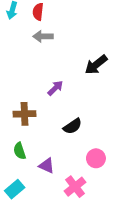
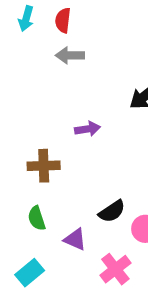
purple arrow: (55, 88) -> (87, 129), turned 35
black semicircle: (73, 126) -> (112, 211), moved

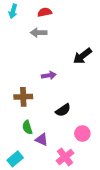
red semicircle: (63, 20) -> (45, 12), moved, turned 72
black semicircle: (112, 211) -> (63, 110), moved
green semicircle: (37, 218) -> (27, 127), moved

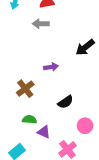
brown cross: (23, 97) -> (25, 89), turned -36
green semicircle: (27, 127) -> (29, 120), turned 112

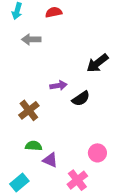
gray arrow: (41, 24) -> (31, 39), moved
black semicircle: (65, 102) -> (81, 99), moved

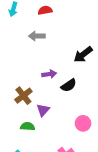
gray arrow: (31, 39) -> (37, 36), moved
pink circle: (97, 153) -> (83, 123), moved
purple triangle: (50, 160) -> (43, 110), moved, turned 48

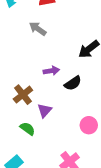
gray arrow: (37, 36) -> (38, 29), turned 35
green semicircle: (28, 126) -> (28, 129), turned 32

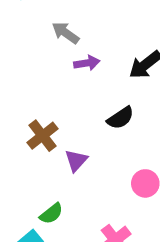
purple arrow: (51, 71) -> (87, 63), moved
green semicircle: (28, 129) -> (51, 214), moved, turned 105

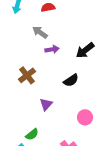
brown cross: (43, 136) -> (27, 75), moved

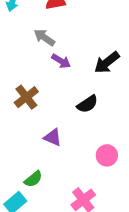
purple arrow: (52, 49) -> (61, 61), turned 40
purple triangle: (46, 104) -> (53, 137), turned -48

